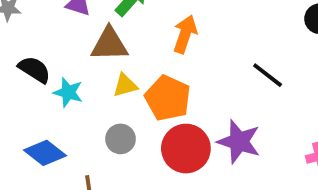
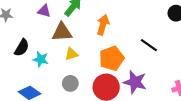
black semicircle: (34, 70) -> (22, 48), turned 90
orange pentagon: (168, 98) -> (112, 58), moved, turned 30

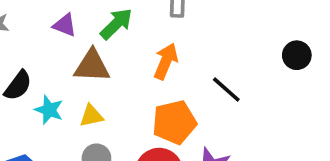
black line: (149, 45) -> (226, 90), moved
yellow triangle: (71, 54) -> (91, 116), moved

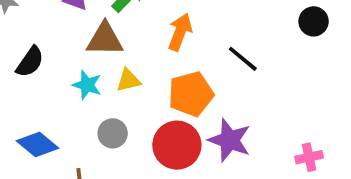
cyan star: (49, 110) -> (87, 85), moved
yellow triangle: (91, 116) -> (128, 80), moved

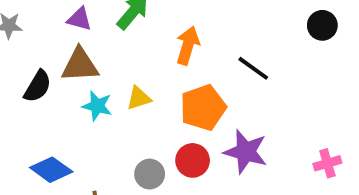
brown triangle: (105, 39) -> (80, 65), moved
gray circle: (113, 133) -> (150, 174), moved
red circle: (177, 145) -> (193, 160), size x0.7

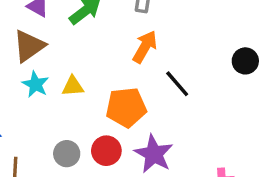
orange arrow: (188, 46) -> (145, 47), moved
brown triangle: (80, 65) -> (29, 46), turned -45

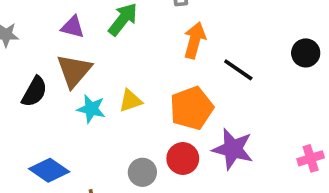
black circle: (245, 61) -> (306, 53), moved

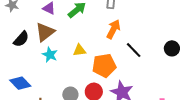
yellow triangle: (130, 101) -> (79, 50), moved

